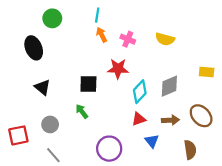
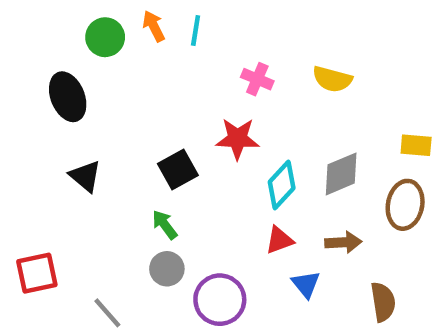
orange arrow: (102, 35) -> (154, 26), moved
black square: (88, 84) -> (178, 170), turned -30
brown ellipse: (201, 116) -> (405, 205), moved, turned 55
gray circle: (50, 124) -> (167, 269), moved

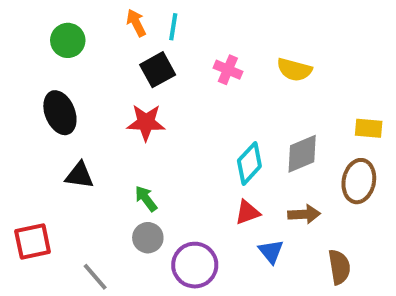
green circle: (105, 37) -> (68, 40), moved
black ellipse: (68, 97) -> (60, 113), moved
red star: (237, 139) -> (146, 122), moved
black square: (178, 170) -> (158, 70), moved
black triangle: (85, 176) -> (79, 175), moved, turned -32

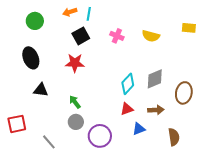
orange arrow: (136, 23) -> (70, 12), turned -80
yellow rectangle: (369, 128) -> (189, 28), moved
blue triangle: (271, 251) -> (139, 129), turned 48

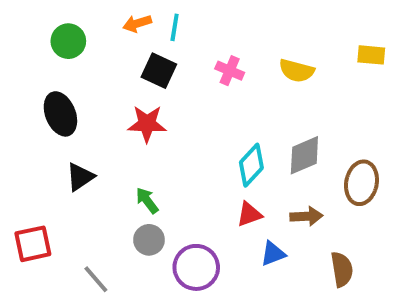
black square: (81, 36) -> (159, 71), turned -36
black triangle: (41, 90) -> (80, 177), turned -42

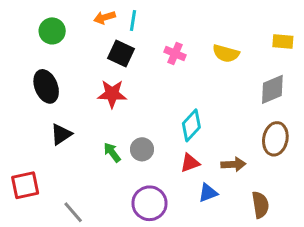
gray diamond: (304, 155) -> (272, 89), moved
gray circle: (149, 240) -> (142, 149), moved

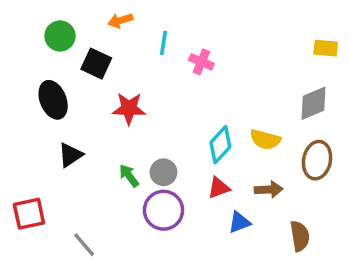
cyan line: (133, 20) -> (163, 43), moved
black square: (121, 53) -> (96, 64), moved
yellow semicircle: (226, 53) -> (265, 139), moved
purple circle: (149, 203) -> (163, 210), moved

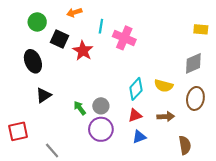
pink cross: (201, 62) -> (124, 38), size x1.5
red star: (129, 108) -> (83, 51), moved, turned 30
blue triangle: (239, 222) -> (139, 137), moved

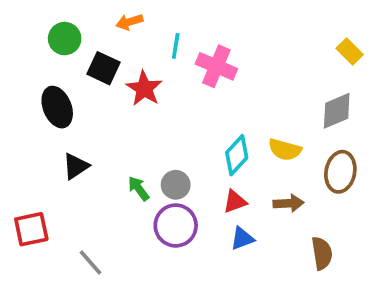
yellow rectangle: (201, 29) -> (350, 52), turned 40

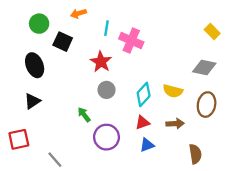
red star: (144, 89) -> (101, 62), moved
gray diamond: (337, 111) -> (204, 67), turned 35
black triangle: (76, 166) -> (32, 101), moved
gray circle: (176, 185) -> (107, 90), moved

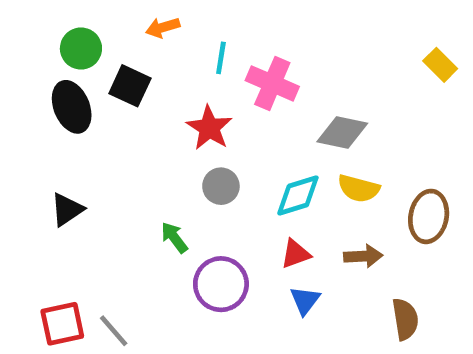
black ellipse: (35, 65) -> (72, 107), moved
gray diamond: (204, 67) -> (342, 132), moved
cyan diamond: (144, 94) -> (298, 195), turned 30
red square: (19, 139) -> (62, 324), moved
blue triangle: (147, 145) -> (305, 300), turned -32

